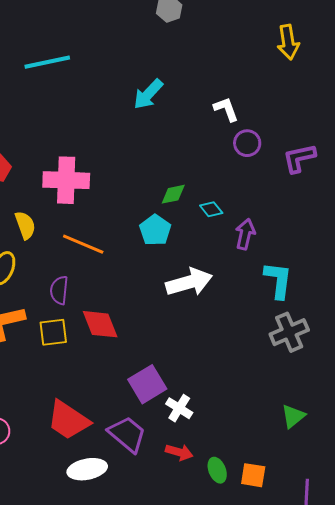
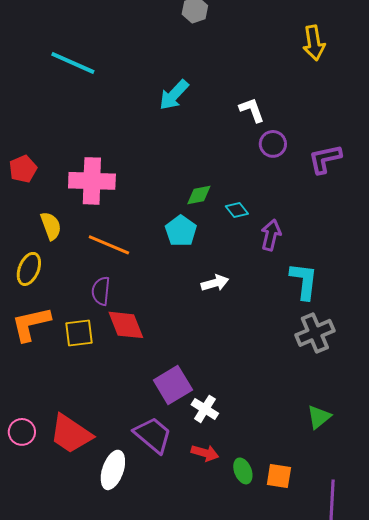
cyan line: (47, 62) -> (73, 63), turned 36
white arrow: (189, 282) -> (215, 283), size x0.6
purple semicircle: (59, 290) -> (101, 291), moved
red trapezoid: (68, 420) -> (71, 434), moved
white ellipse: (87, 469) -> (113, 470), turned -60

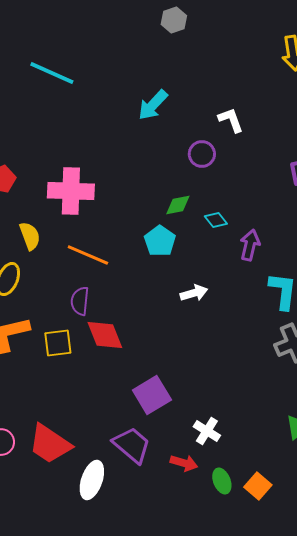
purple circle: (273, 144) -> (202, 154), moved
white cross: (205, 409) -> (207, 431), moved
orange square: (279, 476) -> (258, 486), turned 32

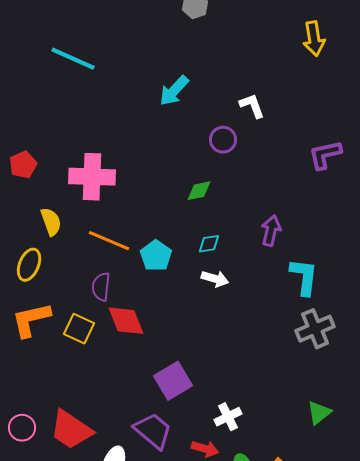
cyan diamond: (216, 220) -> (209, 244), moved, turned -60
cyan pentagon: (160, 241) -> (156, 256), moved
white arrow: (194, 293) -> (215, 279), turned 32
yellow square: (58, 343) -> (79, 329), turned 32
white cross: (207, 431) -> (228, 417), turned 32

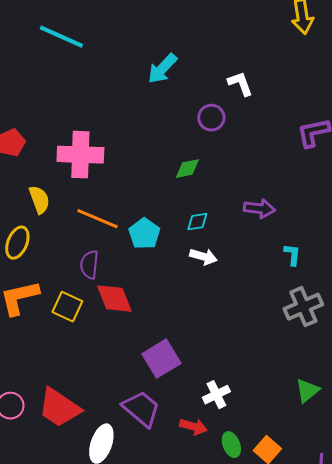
purple arrow: (271, 231) -> (259, 209), turned 84
cyan L-shape: (304, 277) -> (292, 255), size x0.6

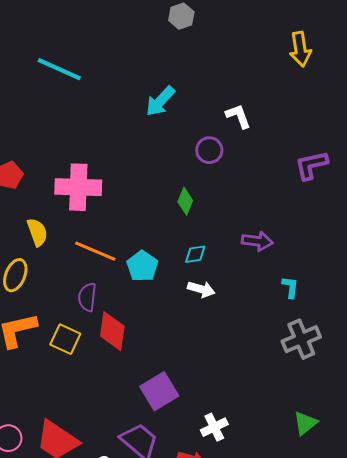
green diamond: (187, 169) -> (185, 201), turned -56
red diamond: (114, 299) -> (112, 331), turned 30

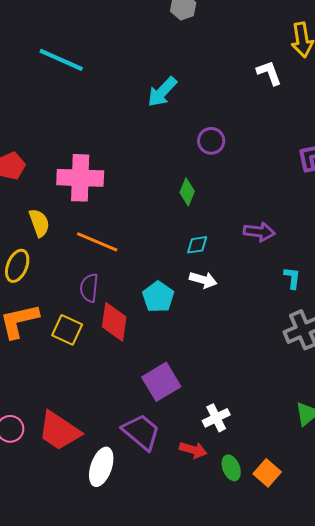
white L-shape: (238, 116) -> (269, 73), moved
cyan pentagon: (142, 266) -> (158, 297), moved

